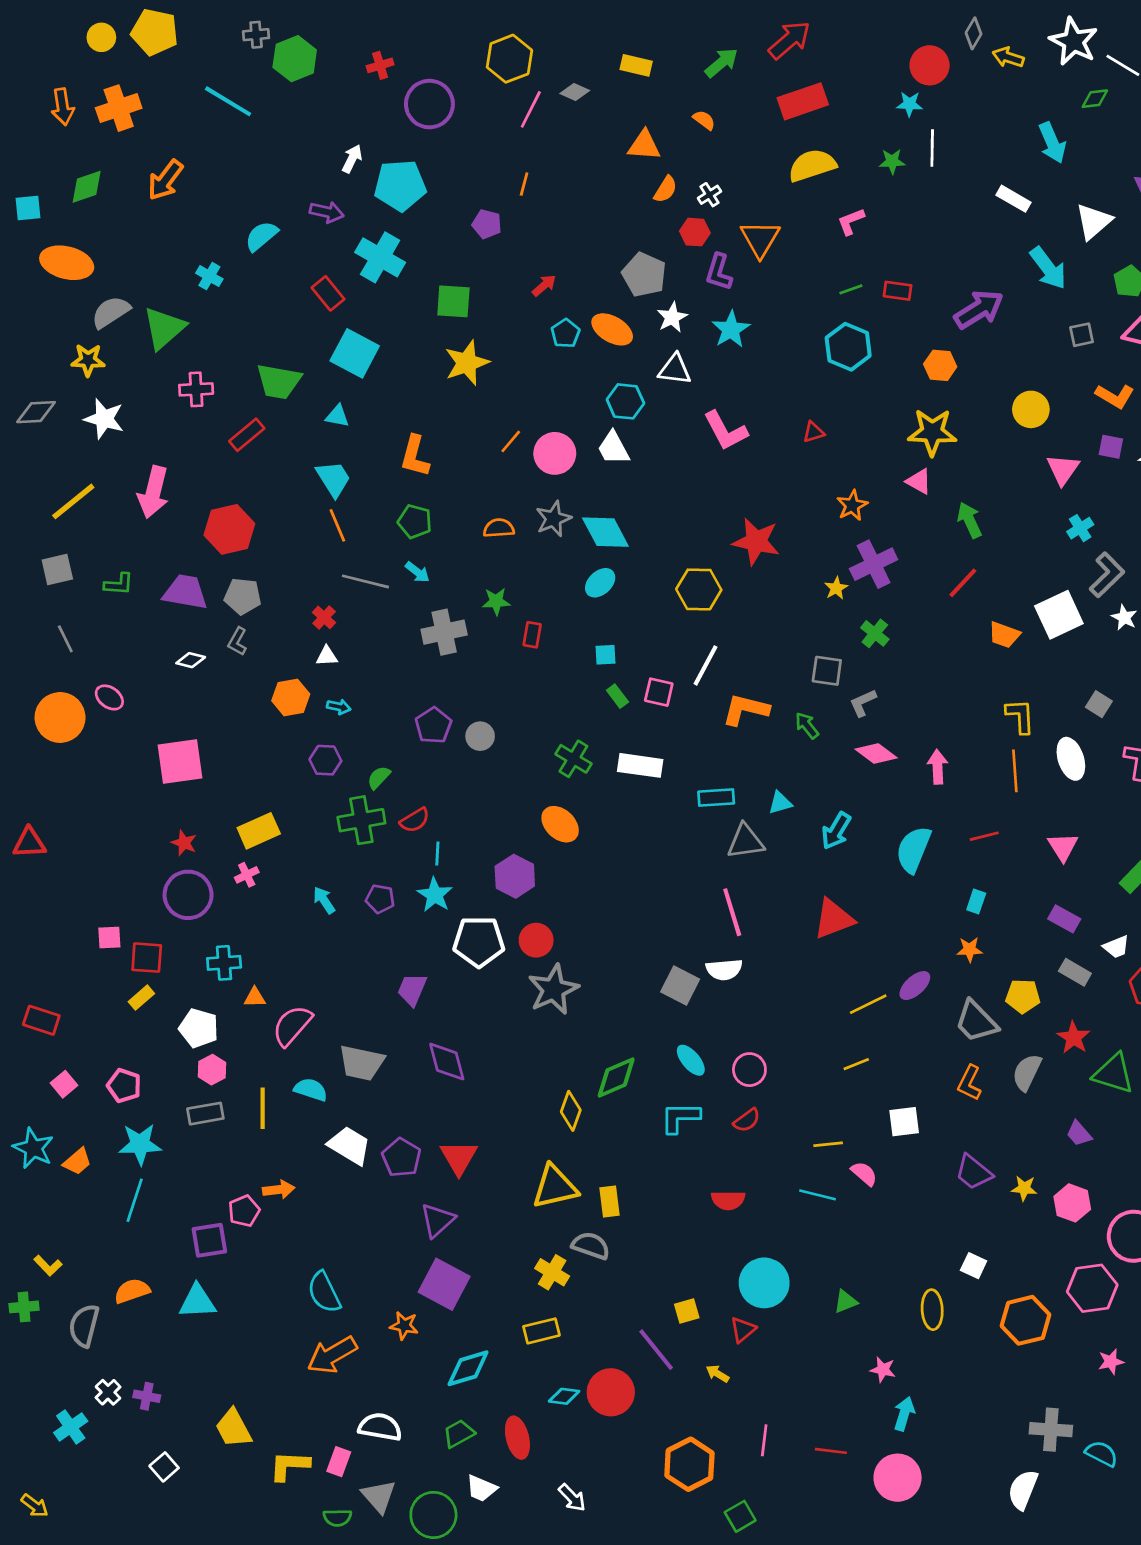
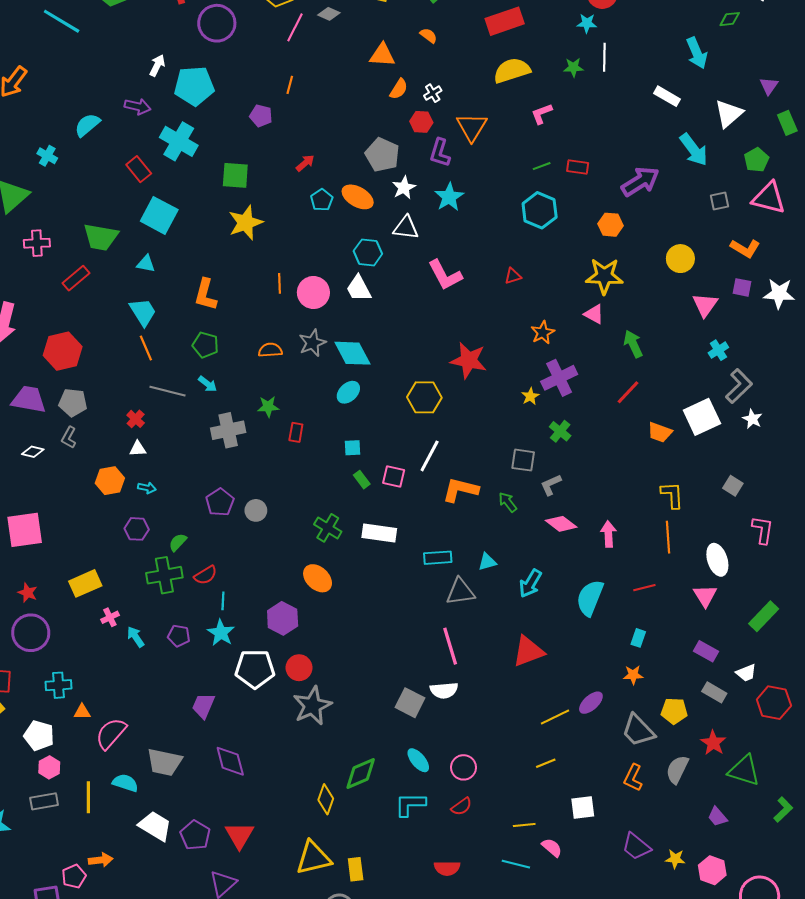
orange line: (511, 441) -> (280, 283), turned -42
white ellipse: (1071, 759) -> (717, 560), moved
pink cross: (247, 875) -> (110, 617), moved

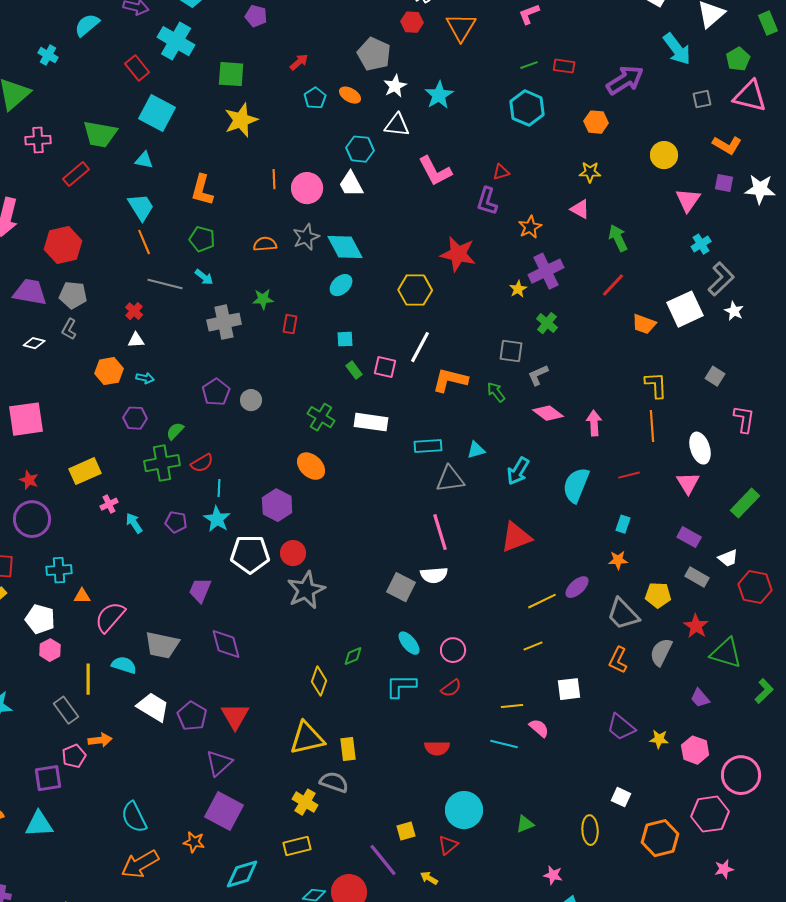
purple L-shape: (440, 153) -> (487, 201), moved
orange ellipse: (358, 197) -> (350, 95), size x0.7
yellow star: (604, 276) -> (590, 172), size x0.6
green diamond: (361, 774) -> (353, 656), size x0.6
gray rectangle: (44, 801) -> (66, 710), moved, turned 64

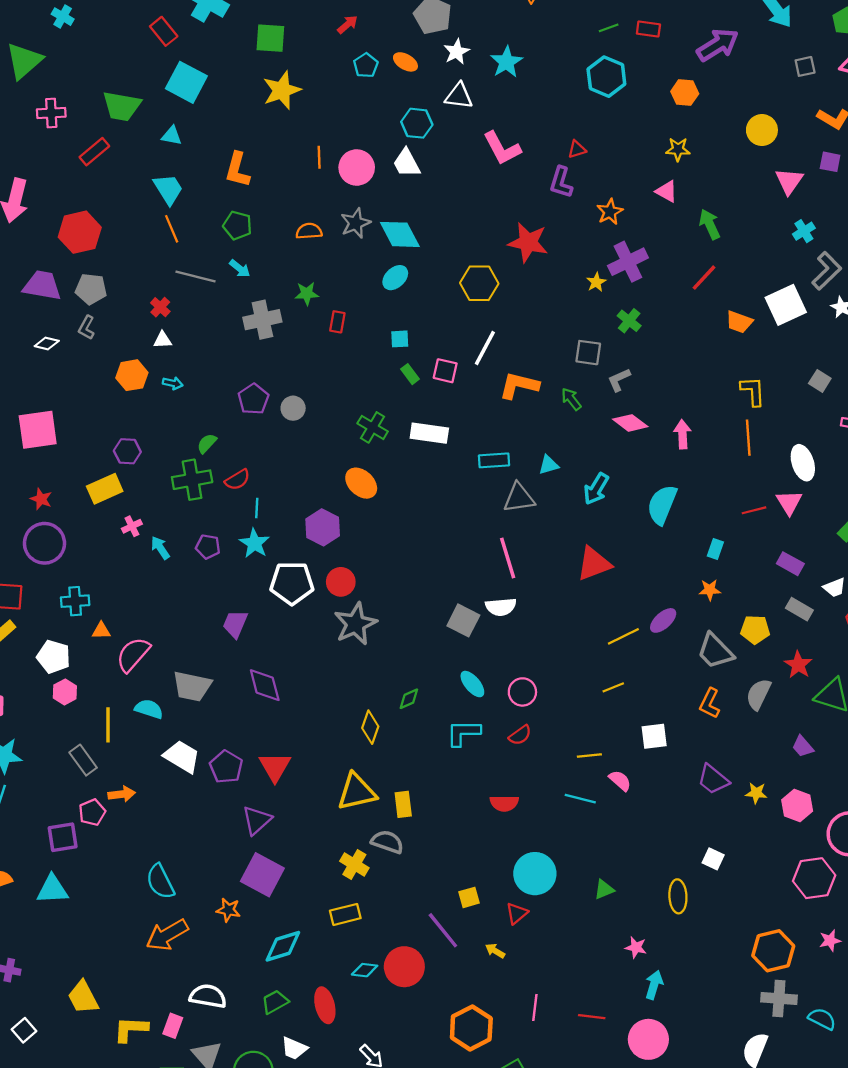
purple hexagon: (135, 418) -> (127, 451), moved
red line: (629, 475) -> (754, 510), moved
orange hexagon: (660, 838) -> (773, 951), moved

